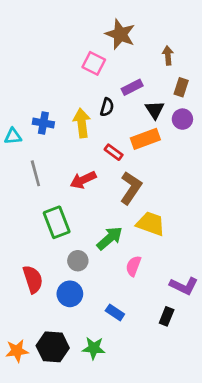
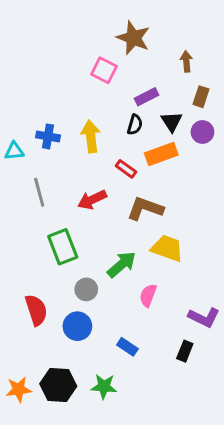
black semicircle: (107, 107) -> (135, 125), moved
brown L-shape: (131, 188) -> (145, 208), turned -104

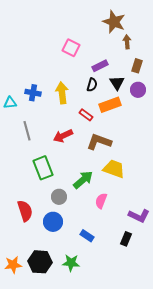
brown star: (133, 38) -> (114, 22), moved

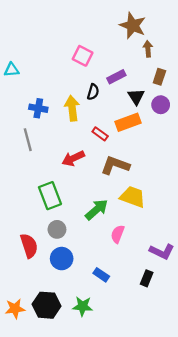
black semicircle: (92, 85) -> (93, 92), moved
cyan triangle: (10, 103) -> (12, 70), moved
gray line: (27, 131) -> (28, 140), moved
gray circle: (59, 197) -> (57, 229), moved

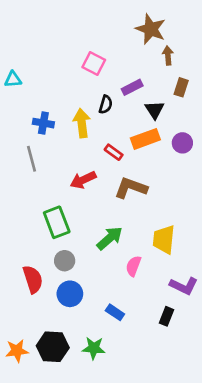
purple circle: (161, 105) -> (182, 143), moved
yellow trapezoid: (133, 197) -> (164, 240), moved, turned -104

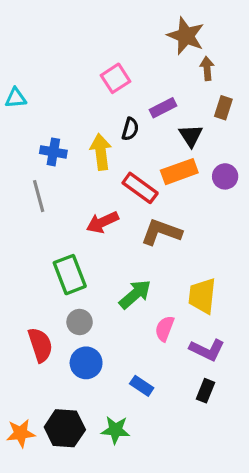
pink square: (94, 63) -> (116, 78), turned 30
red rectangle: (114, 152) -> (140, 188), size x1.5
purple L-shape: (184, 286) -> (207, 350), moved

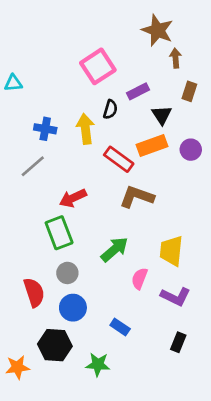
pink square: (116, 78) -> (98, 66), size x1.4
gray line: (39, 196) -> (33, 166), turned 64
red arrow: (102, 222) -> (73, 198), moved
black rectangle: (205, 391) -> (178, 342), moved
black hexagon: (65, 428) -> (55, 345), moved

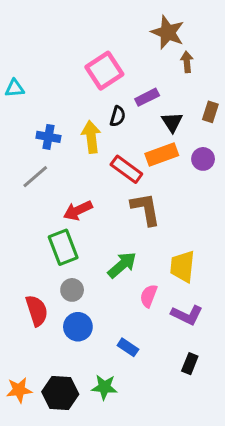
brown rectangle: (189, 91) -> (210, 112), moved
brown L-shape: (137, 197) -> (146, 209), turned 60
black hexagon: (55, 345) -> (60, 393), moved

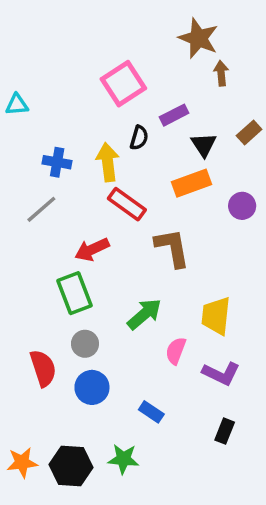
brown rectangle: (210, 112) -> (249, 133), turned 30
purple circle: (203, 159) -> (242, 206), moved
red rectangle: (126, 169) -> (127, 204), moved

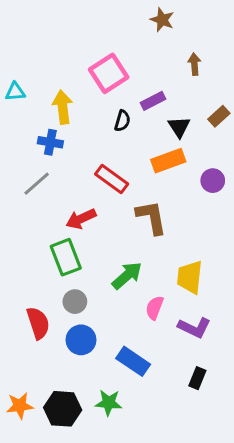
brown star: (198, 38) -> (162, 20), moved, size x0.7
yellow arrow: (108, 162) -> (63, 107), moved
blue rectangle: (151, 412) -> (133, 361), size x1.5

